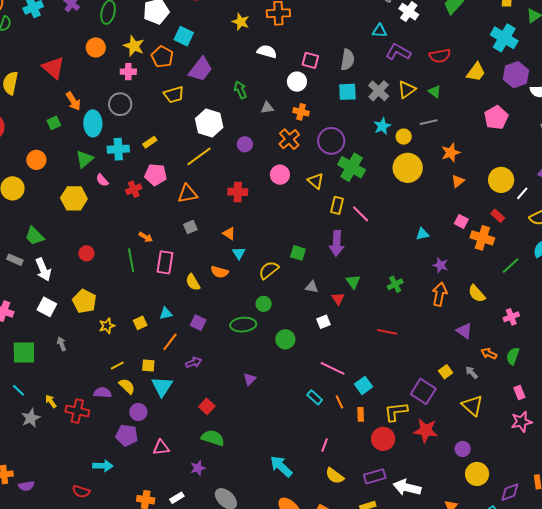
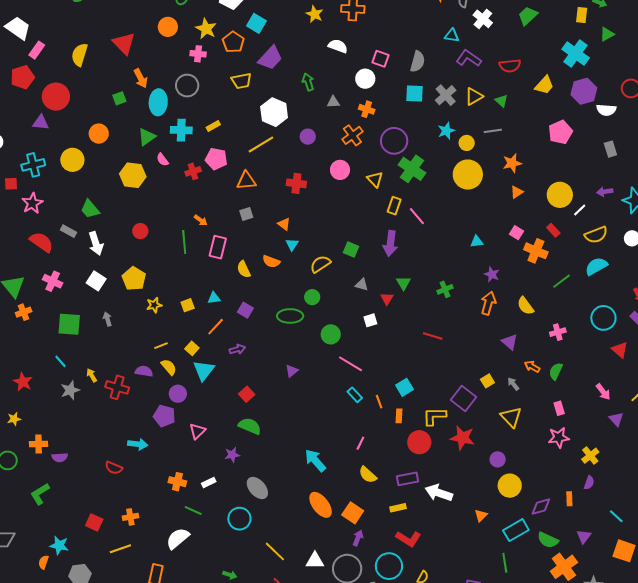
yellow square: (148, 366) -> (192, 348), turned 32
pink line: (333, 368) -> (350, 364), moved
pink triangle: (161, 448) -> (197, 431), turned -42

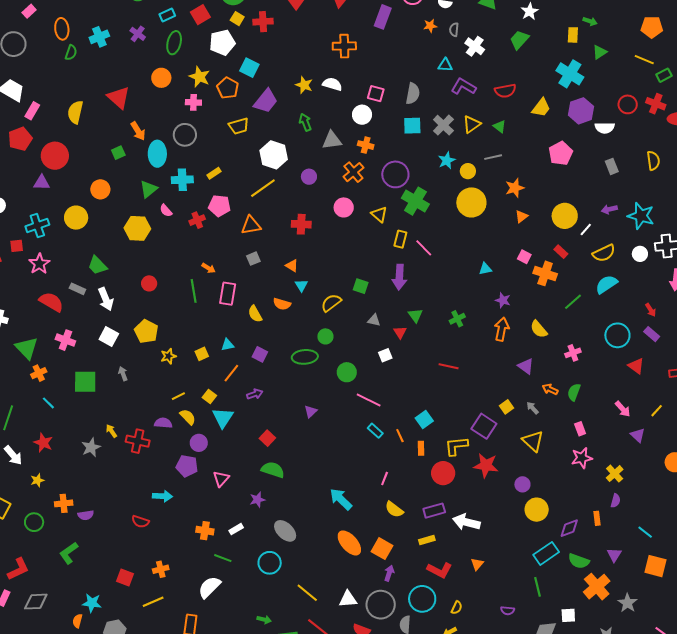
yellow star: (315, 14) -> (304, 85), moved
gray triangle: (333, 102) -> (332, 140), size x1.5
cyan line: (60, 361) -> (48, 403), moved
orange triangle: (481, 515) -> (477, 564), moved

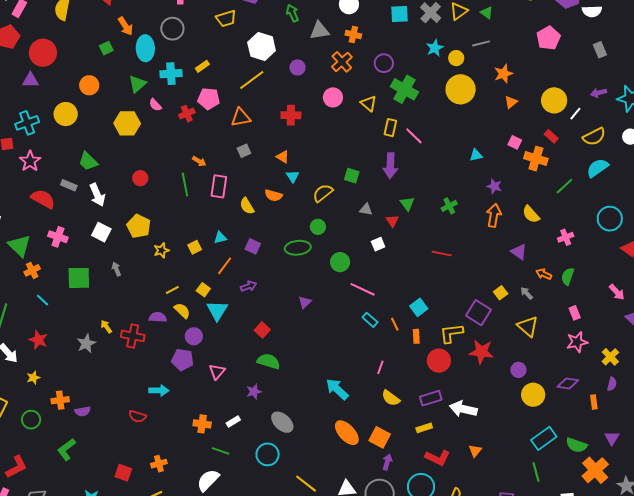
purple circle: (395, 174) -> (384, 63), size x0.7
purple diamond: (569, 528) -> (568, 384), moved, turned 30

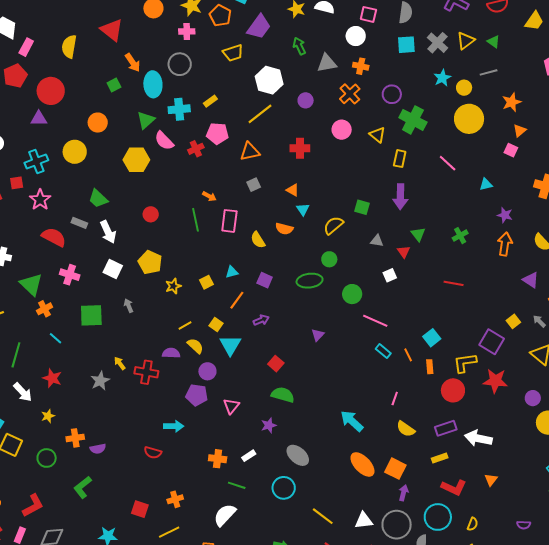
pink semicircle: (155, 105) -> (164, 141), size x1.5
pink line: (414, 136) -> (448, 163), moved
pink square: (515, 142) -> (511, 150), moved

